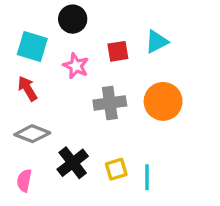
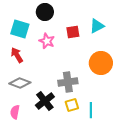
gray cross: (110, 103) -> (68, 82), moved

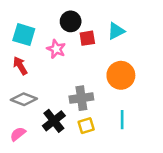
black circle: (45, 12) -> (71, 21), moved
cyan line: (91, 110) -> (122, 120), moved
pink semicircle: (15, 112) -> (18, 134), turned 40

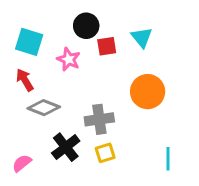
cyan triangle: (116, 31) -> (142, 37), turned -42
gray diamond: (24, 99) -> (44, 108), moved
cyan line: (122, 120) -> (168, 159), moved

